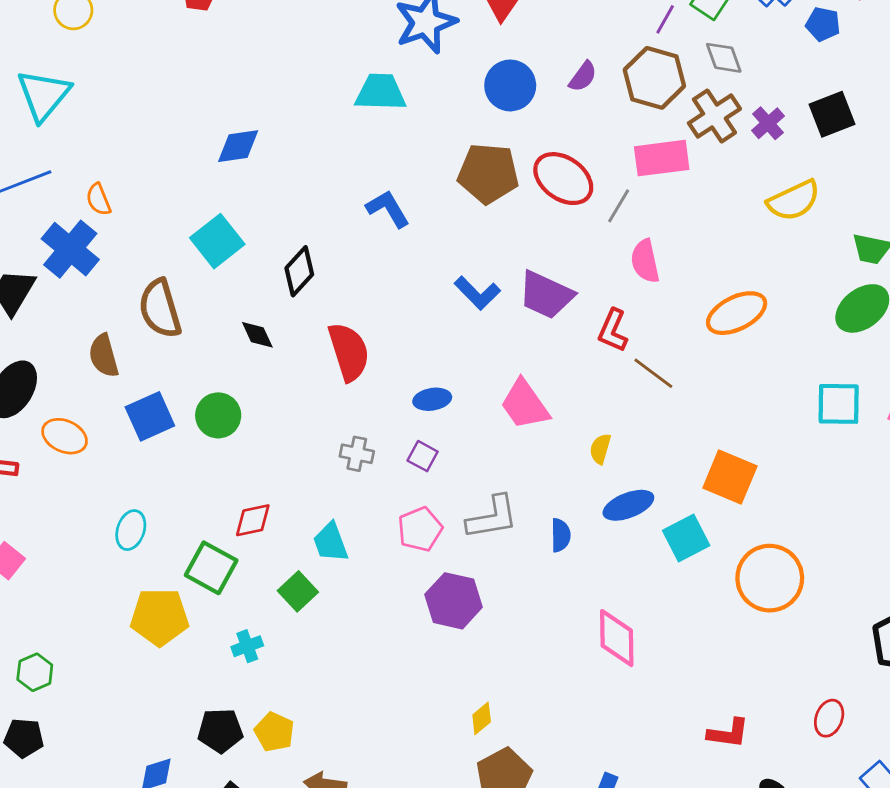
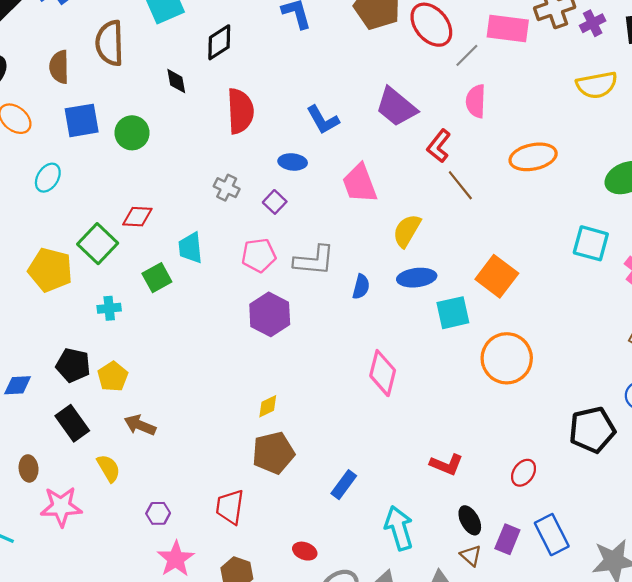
blue L-shape: (477, 293) -> (323, 120), moved
yellow semicircle: (600, 449) -> (407, 231), size x1.5
cyan ellipse: (131, 530) -> (48, 178), moved

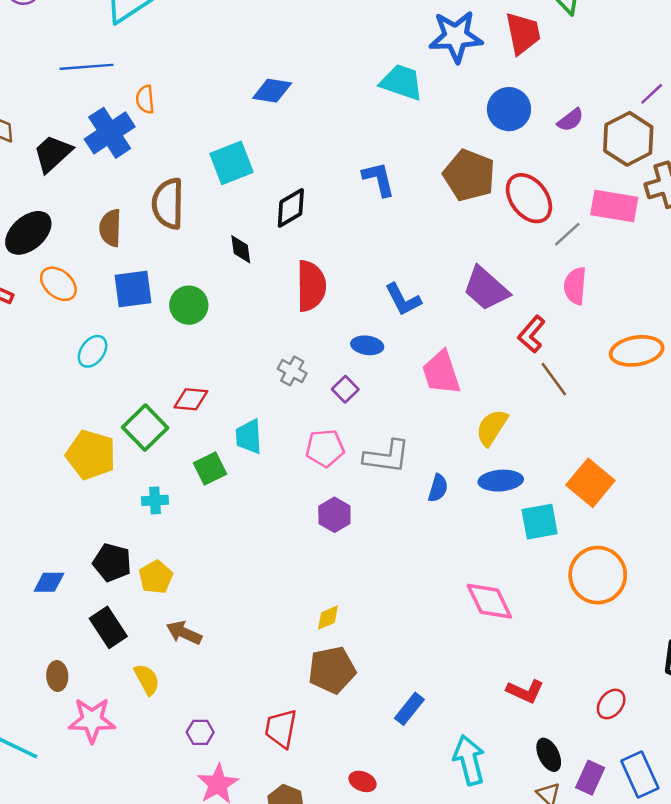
purple hexagon: (270, 314) -> (334, 515), size x0.7
pink diamond: (383, 373) -> (489, 601), moved, turned -42

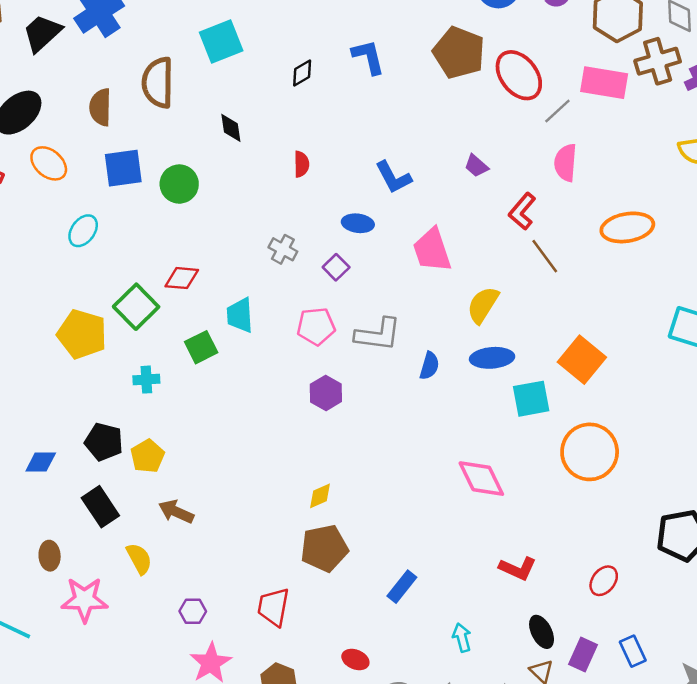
black diamond: (291, 208) -> (302, 73), moved, size x0.7
red semicircle: (311, 286) -> (301, 164), size x0.5
purple trapezoid: (486, 289) -> (476, 166), size x0.5
cyan arrow: (469, 760) -> (462, 638), size x0.6
blue rectangle: (640, 774) -> (633, 651), size x0.7

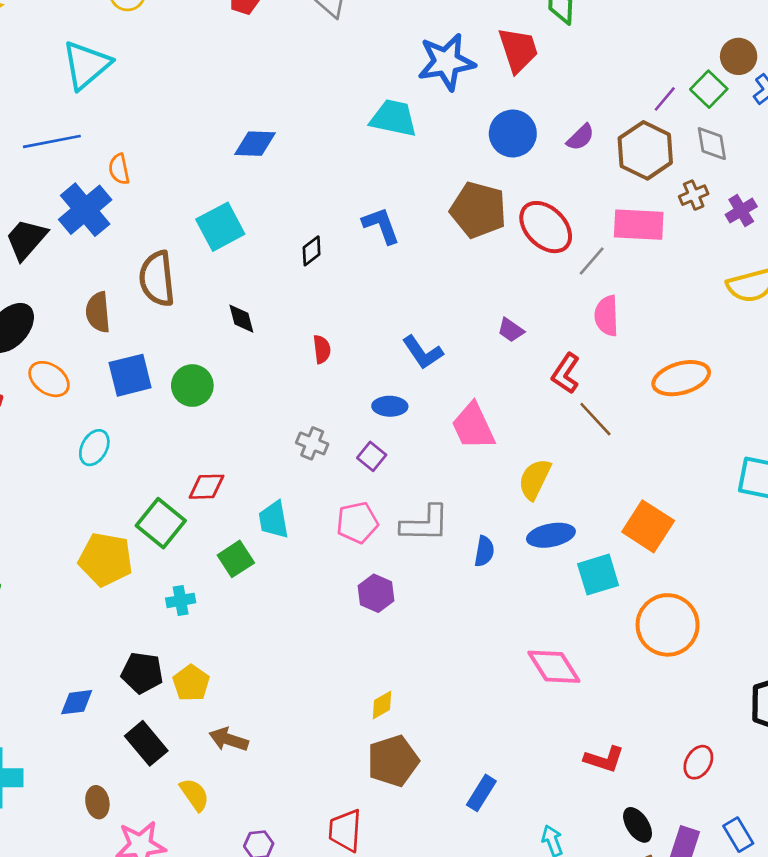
brown cross: (658, 61) -> (694, 195), size x0.6

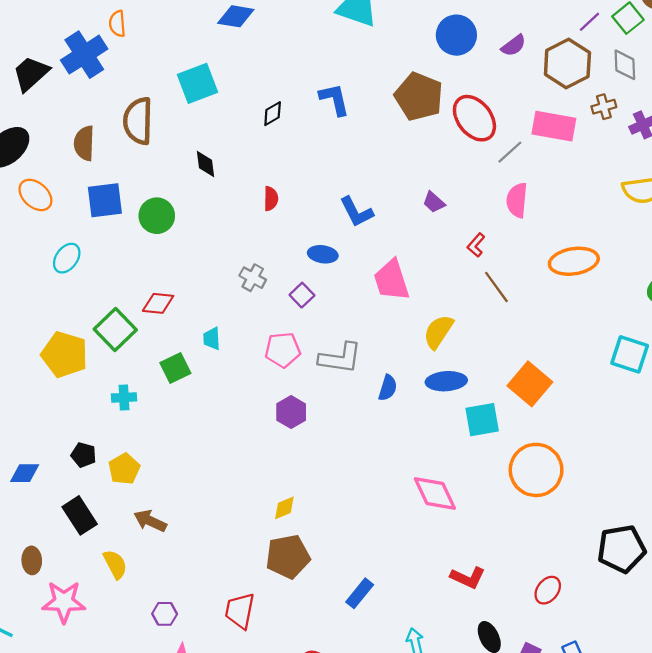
red L-shape: (566, 373) -> (476, 245), size x0.7
cyan trapezoid: (274, 520) -> (212, 339), size x0.7
black pentagon: (142, 673) -> (84, 455), size x0.7

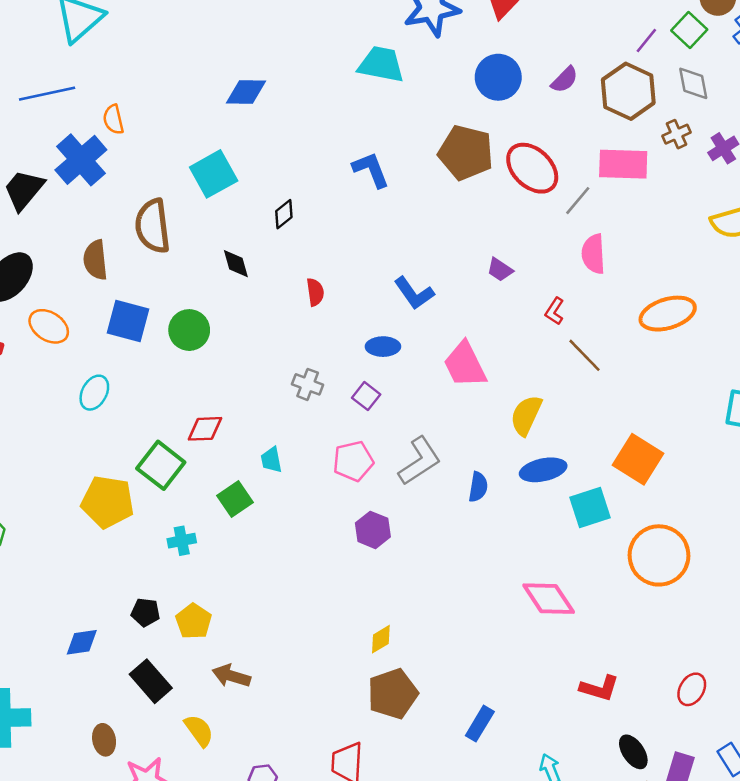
black diamond: (273, 114) -> (284, 214), moved
blue square: (105, 200) -> (128, 321), turned 30
gray L-shape: (340, 358) -> (420, 461), turned -33

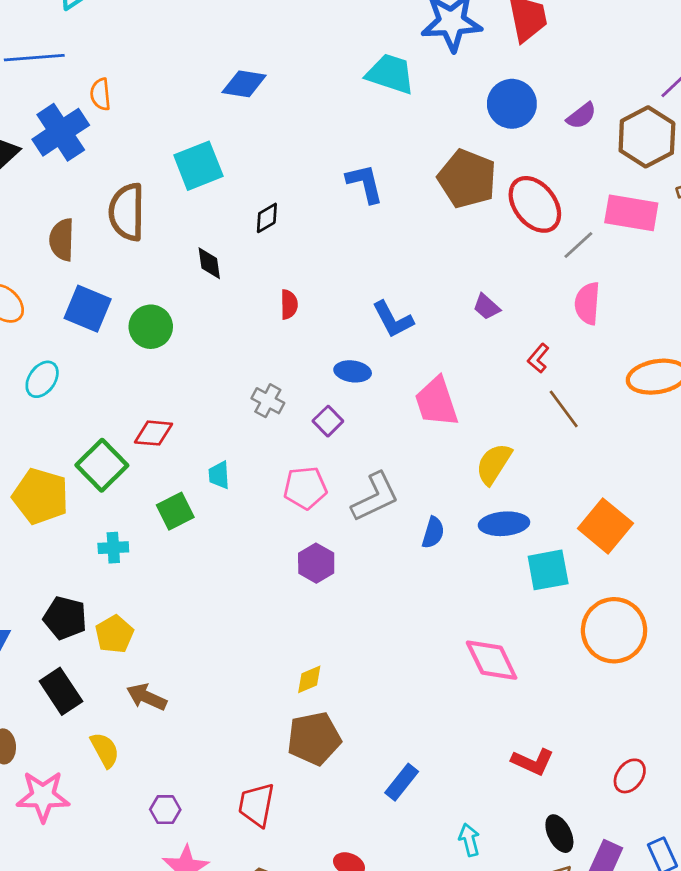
black pentagon: (145, 612) -> (65, 618), size x1.4

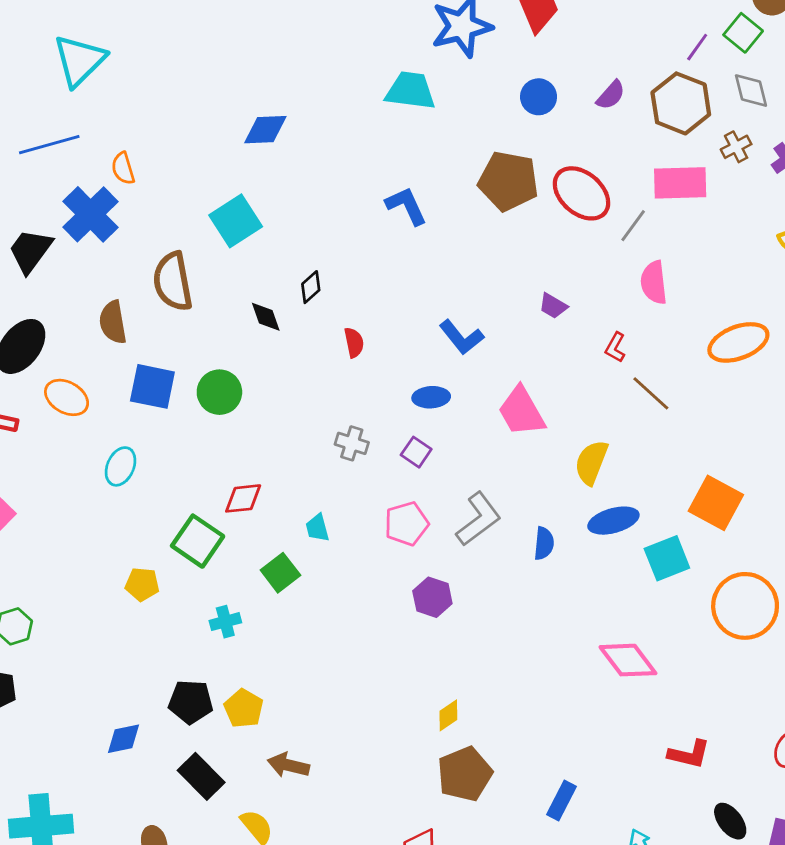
blue circle: (512, 104) -> (539, 97), size x0.7
black diamond: (267, 218) -> (311, 287), moved
yellow pentagon: (41, 496) -> (142, 584), size x0.6

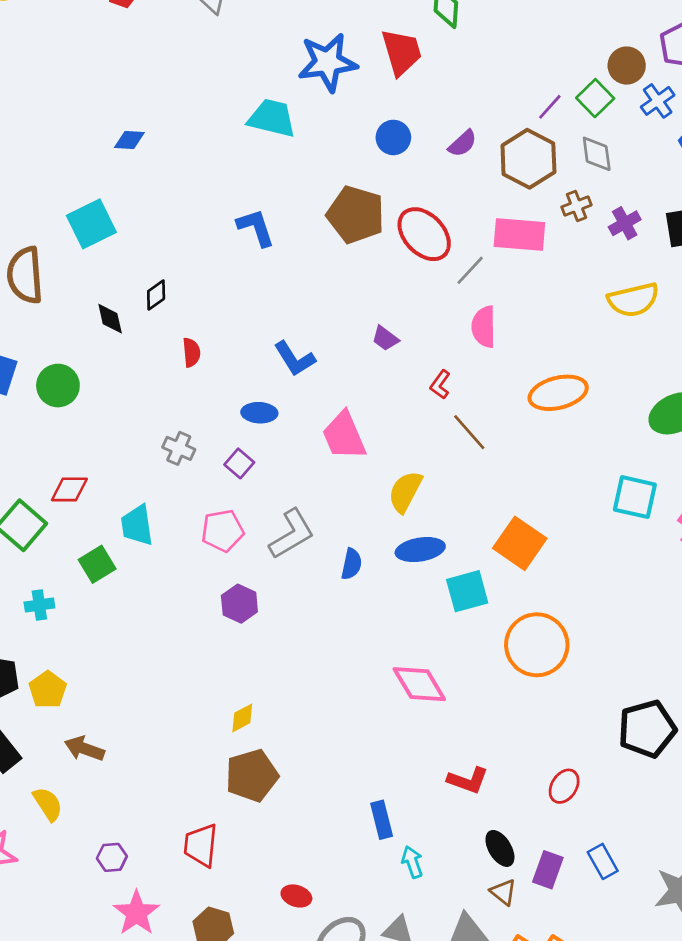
blue diamond: (265, 130) -> (129, 140), size x0.7
cyan trapezoid: (317, 528) -> (137, 525), size x1.5
blue rectangle: (562, 800) -> (382, 820), moved, turned -48

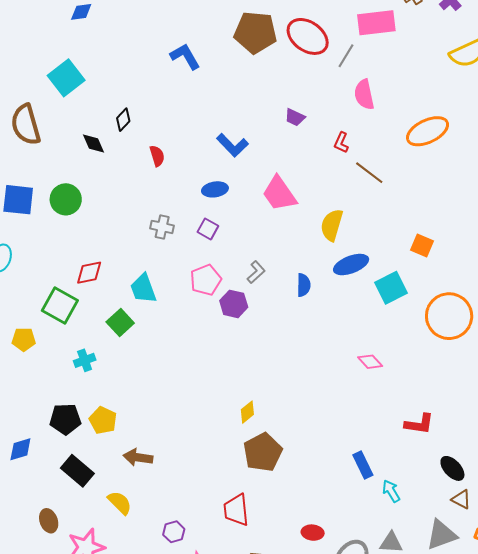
gray L-shape: (292, 534) -> (256, 272), size x0.6
orange square: (520, 543) -> (422, 245), size x0.6
purple hexagon: (239, 604) -> (234, 304), moved
pink diamond: (419, 684) -> (370, 362), size x0.6

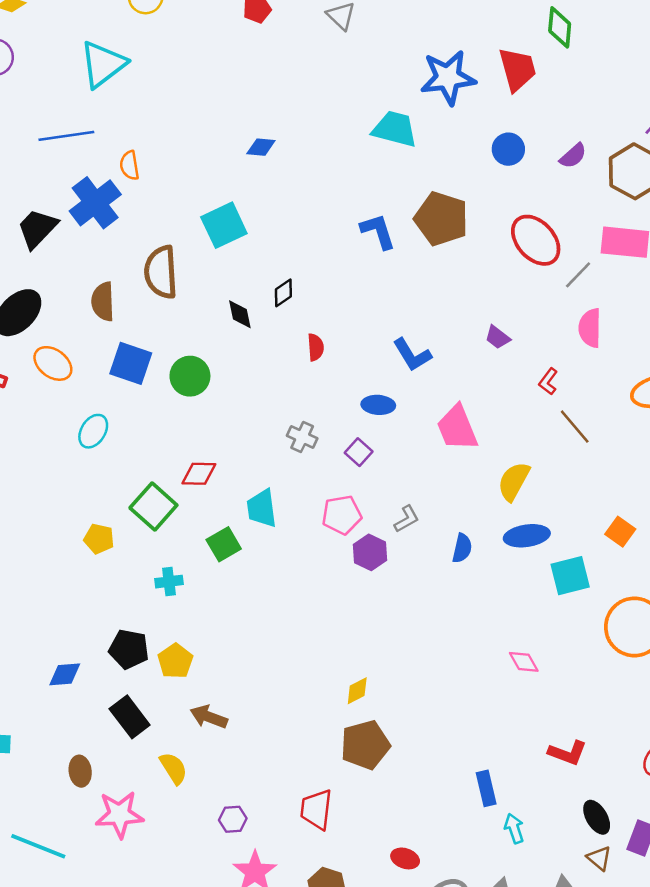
brown pentagon: (255, 32) -> (441, 219), moved

